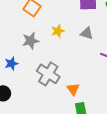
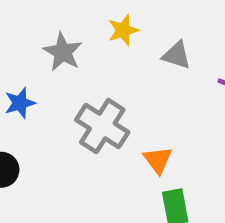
gray triangle: (87, 33) -> (177, 55), moved
gray star: (31, 41) -> (63, 52), turned -30

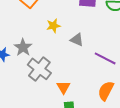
gray star: (63, 52) -> (23, 47), moved

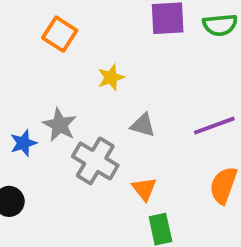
gray triangle: (77, 40) -> (143, 125), moved
purple line: (105, 58) -> (214, 126), turned -40

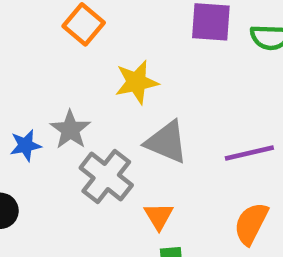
yellow star: (111, 77) -> (137, 82), size x1.4
gray triangle: (143, 125) -> (167, 142), size x1.5

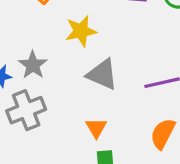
gray cross: (106, 177) -> (26, 110), moved, turned 30

